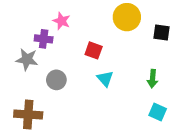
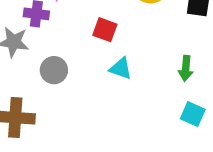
cyan triangle: (105, 79) -> (121, 68), turned -30

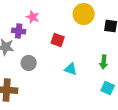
cyan triangle: (121, 68) -> (71, 69), moved

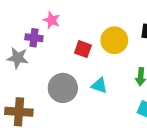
yellow circle: (84, 14) -> (114, 40), moved
gray circle: (29, 63) -> (63, 88), moved, size x1.5

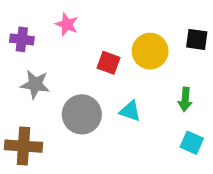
purple cross: (34, 38) -> (22, 39), moved
gray star: (18, 58) -> (35, 84), moved

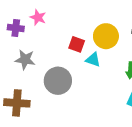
pink star: (67, 24) -> (38, 17), moved
cyan triangle: (130, 111) -> (93, 60), moved

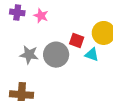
purple cross: (16, 28) -> (17, 12), moved
gray circle: (58, 81) -> (56, 55), moved

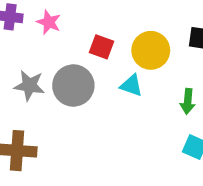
red square: (77, 41) -> (102, 47), moved

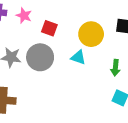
red square: (102, 47) -> (49, 28), moved

